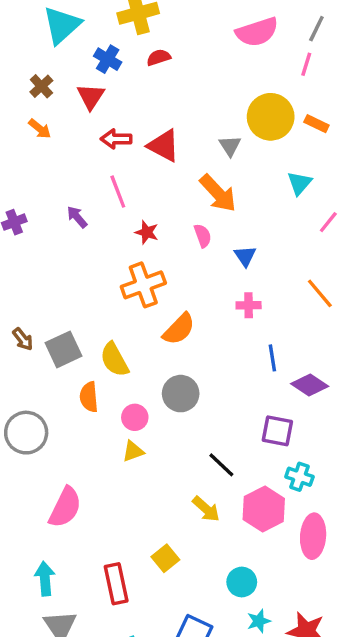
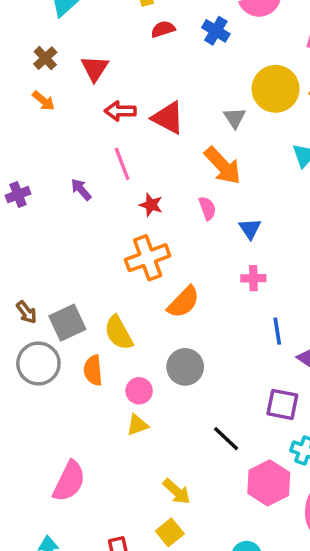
blue cross: (108, 59) -> (216, 31), moved
gray circle: (26, 433) -> (38, 363), moved
yellow arrow: (206, 509) -> (177, 491), moved

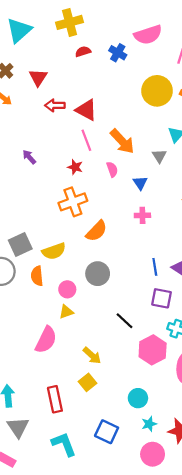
gray triangle: (235, 118) -> (159, 156), moved
pink line: (122, 164) -> (86, 140), moved
blue line: (277, 331) -> (155, 267), moved
yellow semicircle: (119, 333) -> (54, 251), turned -80
pink semicircle: (69, 481) -> (46, 340), moved

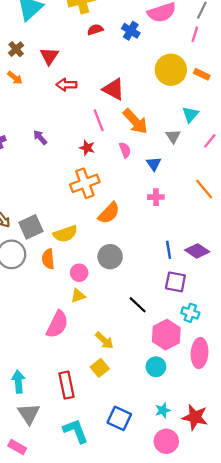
red triangle: (86, 110) -> (114, 89), moved
cyan circle: (138, 398) -> (156, 367), moved

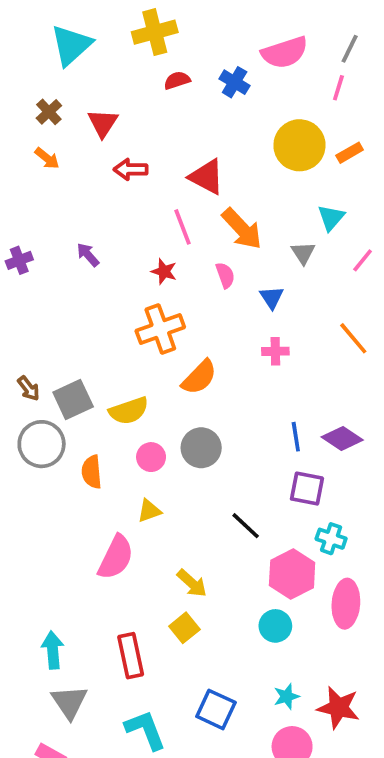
orange rectangle: (202, 74) -> (350, 153), turned -56
orange semicircle: (48, 259) -> (92, 472), moved
pink circle: (79, 273) -> (151, 457), moved

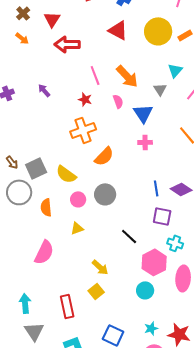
red arrow: (131, 169) -> (67, 44), size x1.4
red triangle: (207, 177) -> (118, 30), moved
blue triangle: (272, 297) -> (143, 113), size x1.5
yellow semicircle: (129, 411) -> (66, 174), turned 55
pink semicircle: (116, 557) -> (44, 252), moved

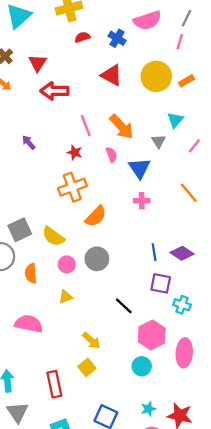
cyan cross: (175, 243) -> (182, 305), moved
pink semicircle: (44, 252) -> (29, 324), turned -105

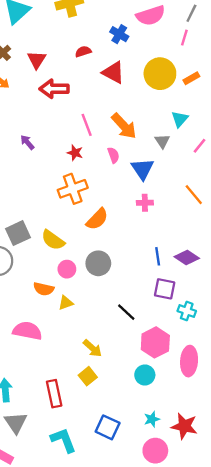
red semicircle: (82, 37) -> (83, 52), moved
orange semicircle: (31, 273) -> (44, 289), moved, turned -72

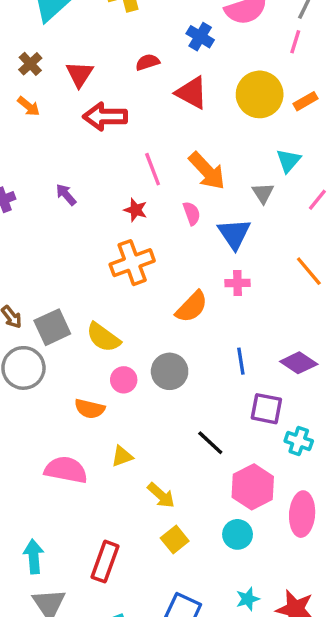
orange semicircle: (97, 219) -> (192, 307), moved
blue line: (158, 256) -> (241, 361), moved
yellow triangle: (66, 303) -> (122, 456), moved
yellow square: (88, 376) -> (175, 540), moved
red rectangle: (54, 394) -> (105, 562), turned 32

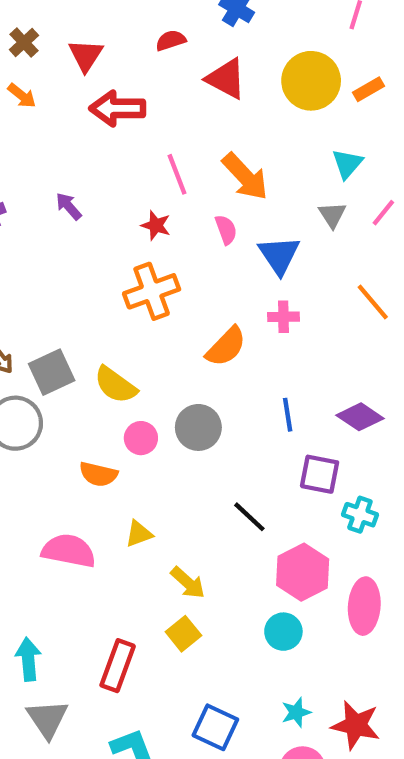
gray triangle: (263, 193) -> (332, 215), moved
yellow square: (175, 540) -> (183, 634), moved

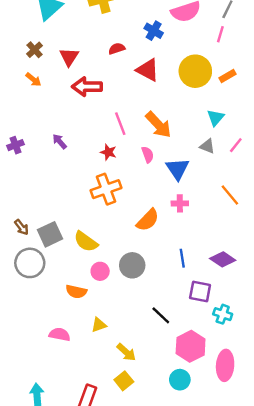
gray triangle: (332, 215) -> (207, 146), turned -35
pink semicircle: (69, 551) -> (60, 334), size x0.7

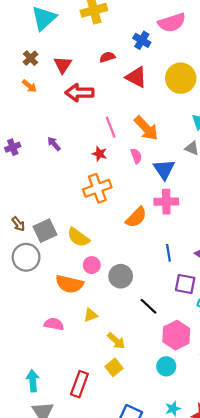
pink cross: (180, 203) -> (166, 202), size x1.5
gray circle: (132, 265) -> (121, 276), moved
orange semicircle: (76, 292) -> (69, 284), size x1.4

